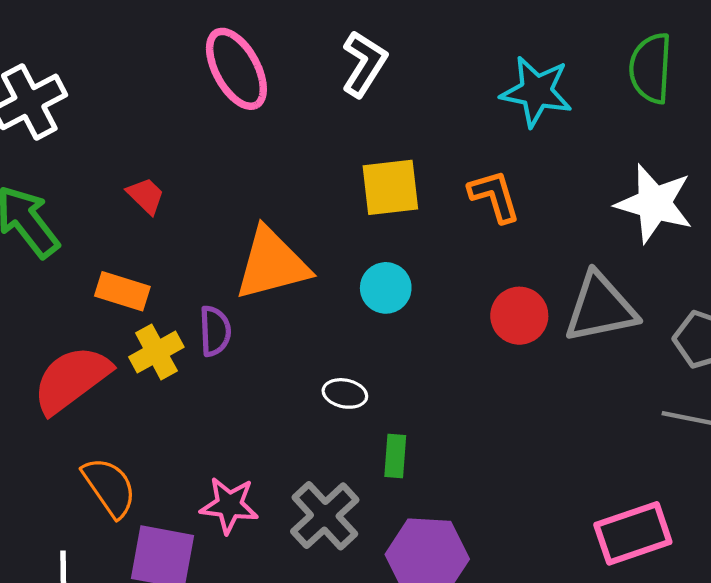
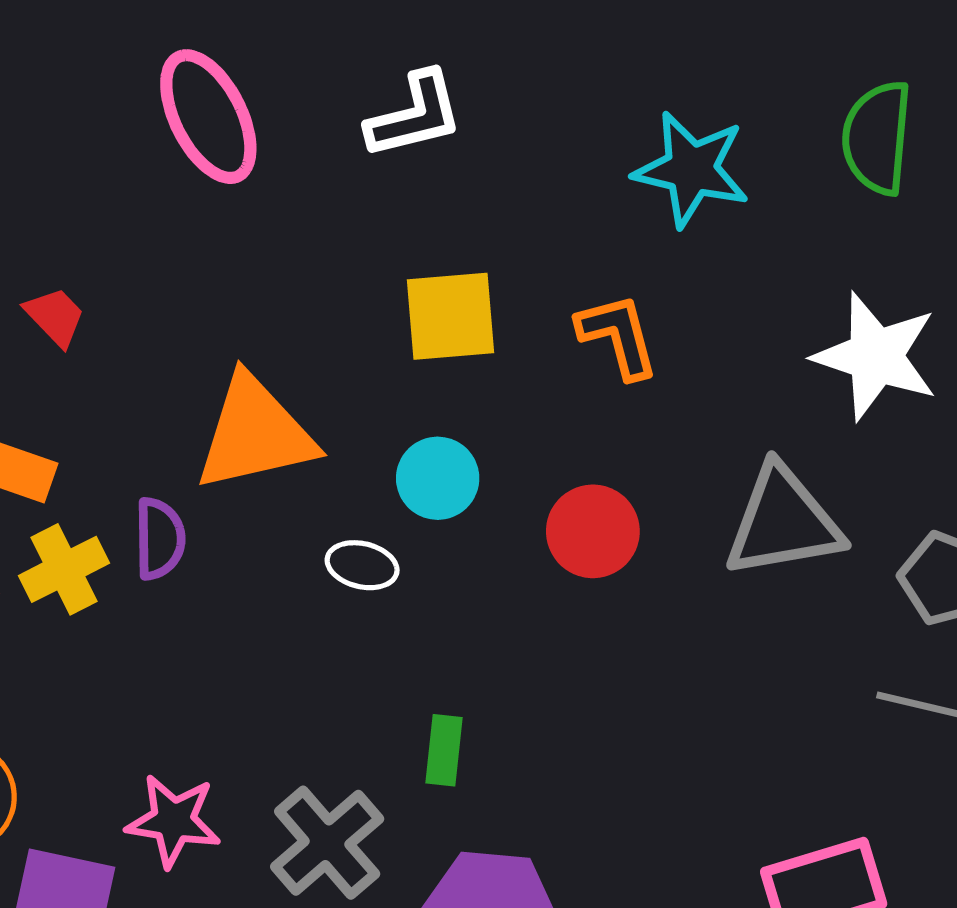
white L-shape: (364, 64) -> (415, 115), turned 42
red circle: (519, 316) -> (593, 531), moved
white ellipse: (345, 393) -> (362, 565), moved

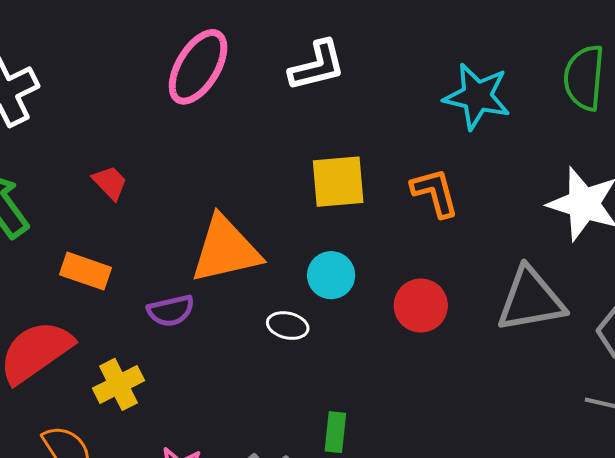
pink ellipse: (208, 117) -> (198, 67), turned 58
purple semicircle: (160, 539) -> (171, 311), turned 78
yellow cross: (64, 569) -> (119, 384), moved

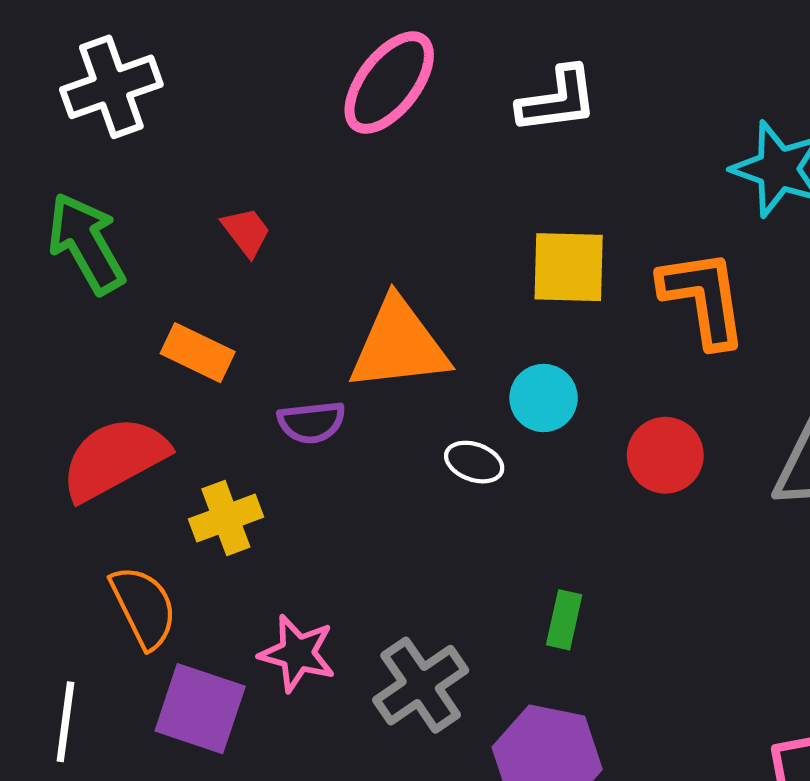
orange L-shape: (435, 193) -> (703, 298), size x1.4
green rectangle: (335, 432) -> (564, 620), moved

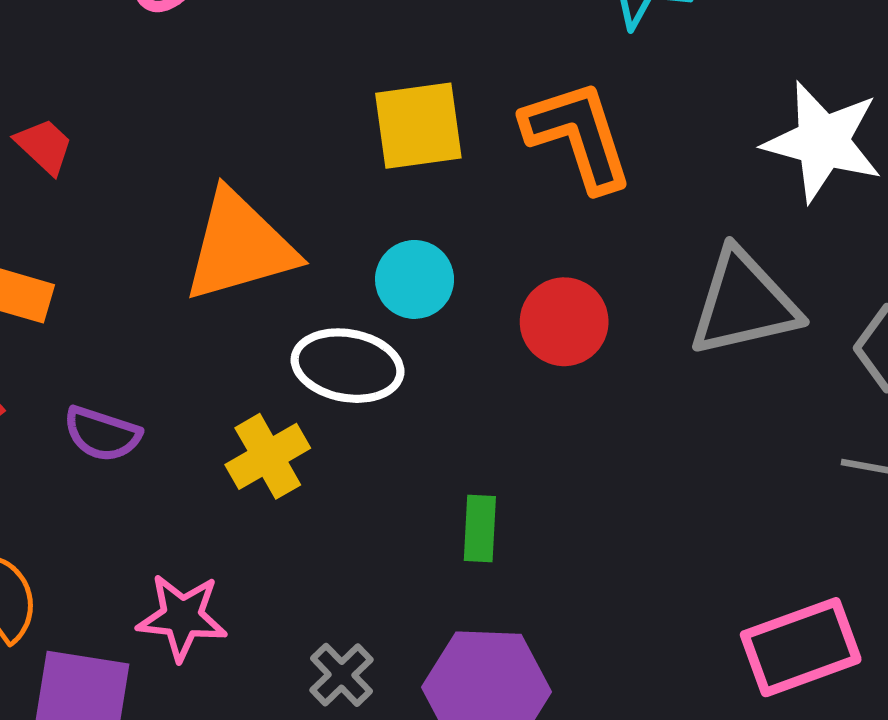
purple semicircle: (311, 422) -> (102, 434), moved, turned 34
white ellipse: (474, 462) -> (348, 366), size x1.6
yellow cross: (226, 518) -> (268, 456), moved
gray cross: (421, 685) -> (342, 675), moved, size x0.6

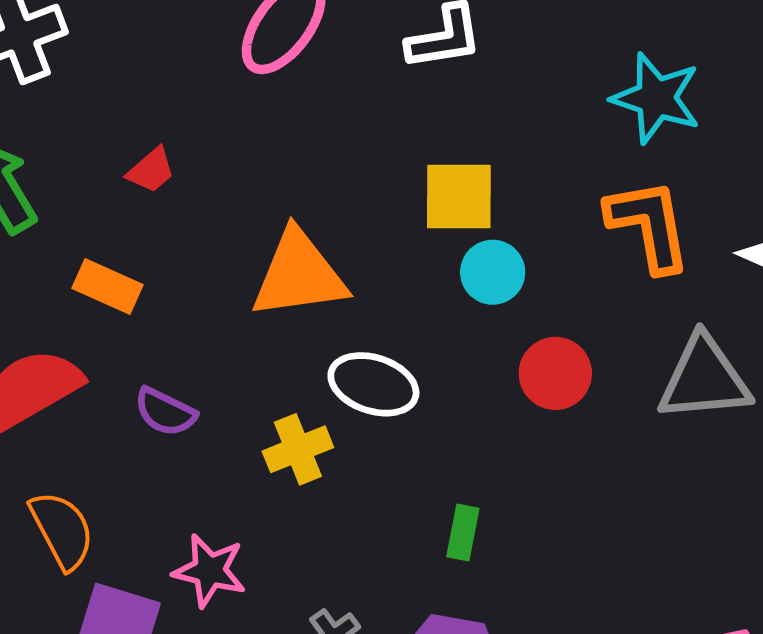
orange L-shape: (578, 136) -> (649, 225), moved
red trapezoid: (44, 146) -> (151, 170), turned 88
cyan circle: (415, 279) -> (493, 272), moved

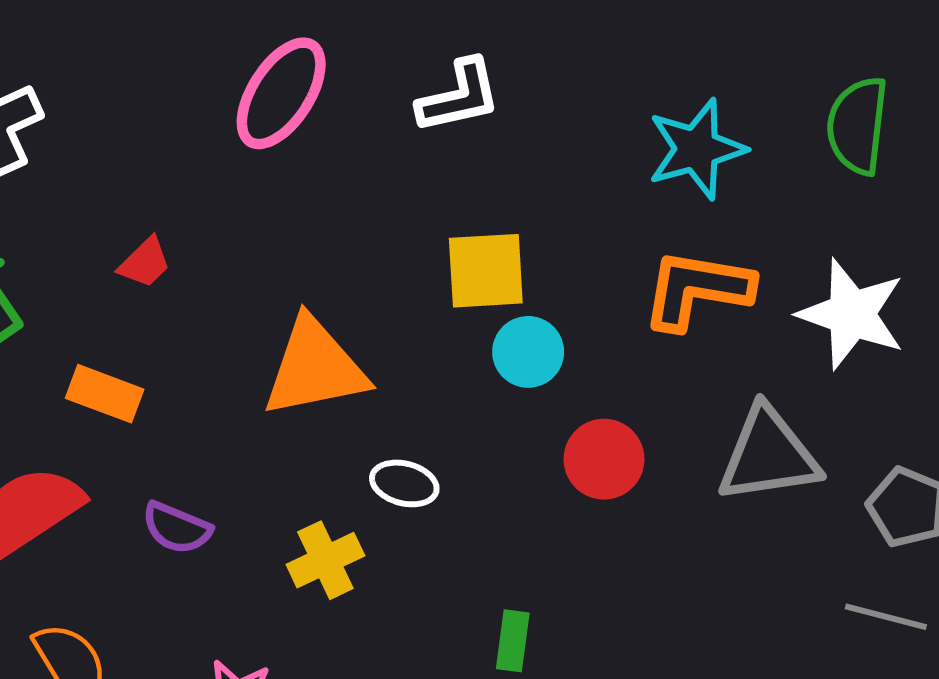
cyan star: (656, 98) -> (697, 149), turned -30
orange L-shape: (649, 225) -> (697, 289), turned -67
white ellipse: (373, 384) -> (404, 483), size x0.7

